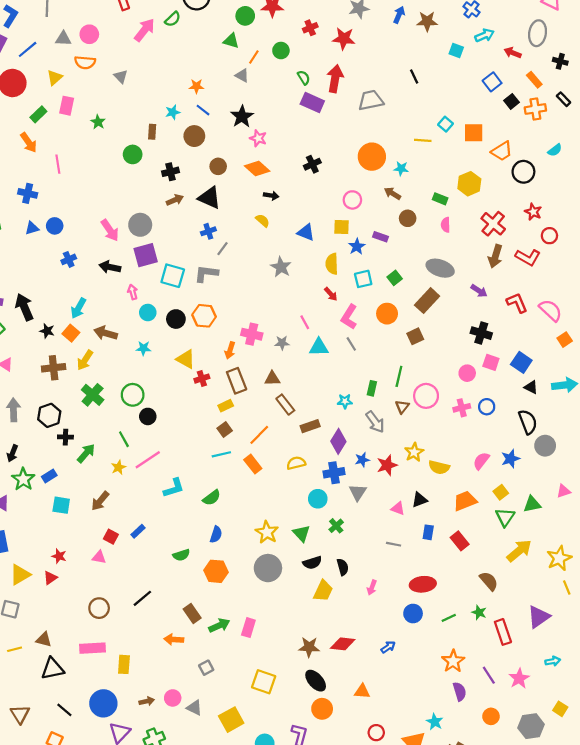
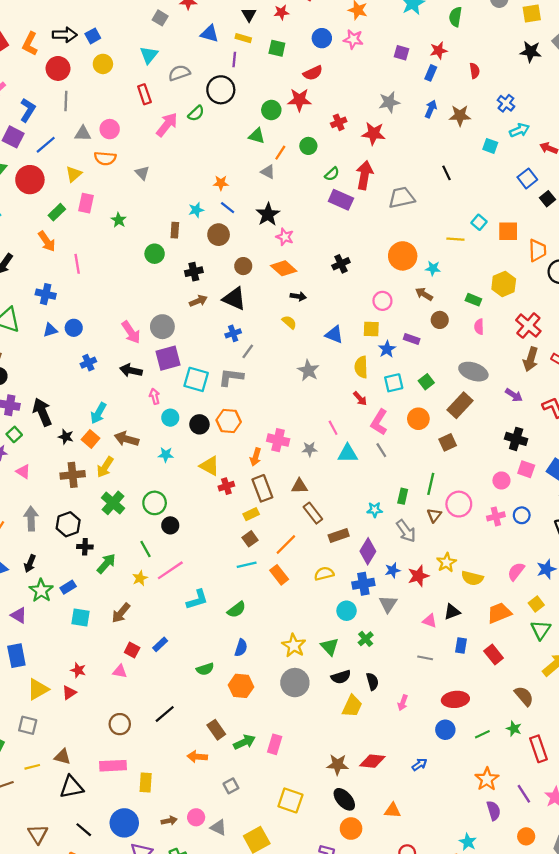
green semicircle: (304, 78) -> (332, 174), turned 80
orange trapezoid: (502, 151) -> (537, 250), turned -60

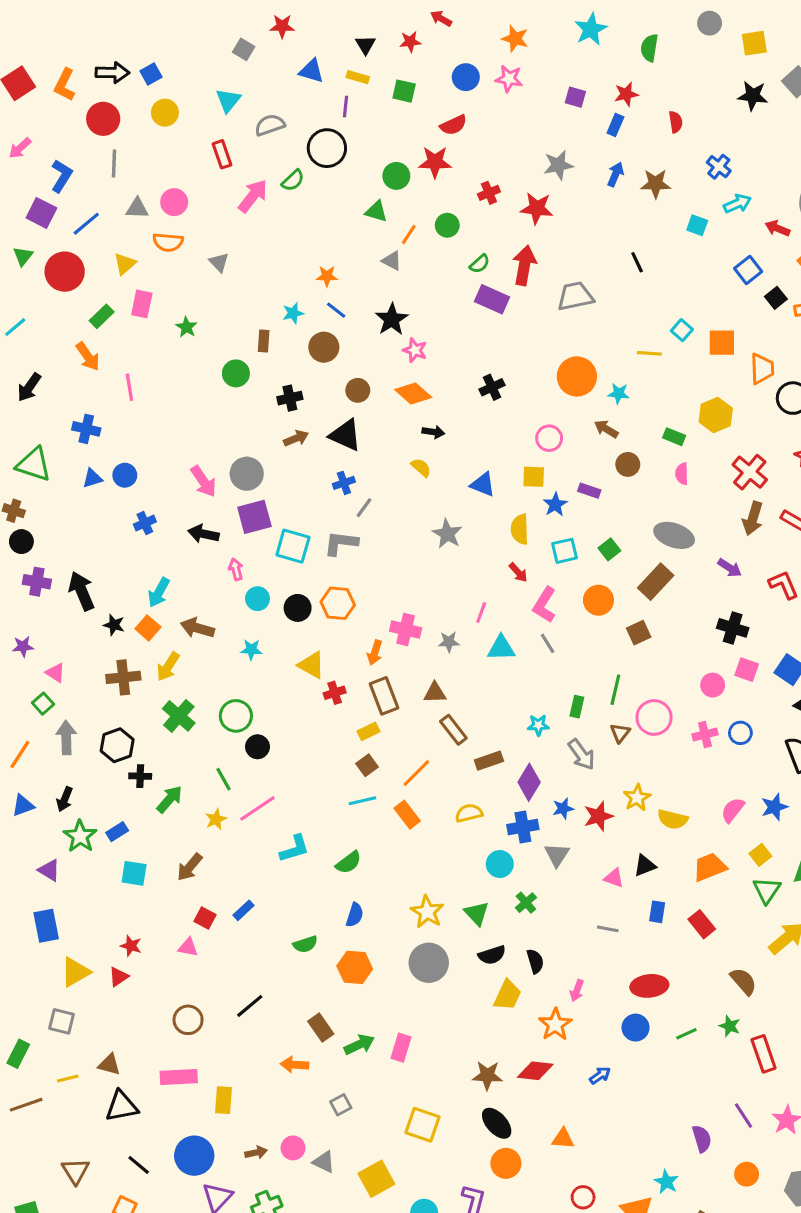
pink line: (333, 428) -> (481, 613), turned 48
green square: (14, 434) -> (43, 704), moved
orange star: (487, 779) -> (555, 1024), moved

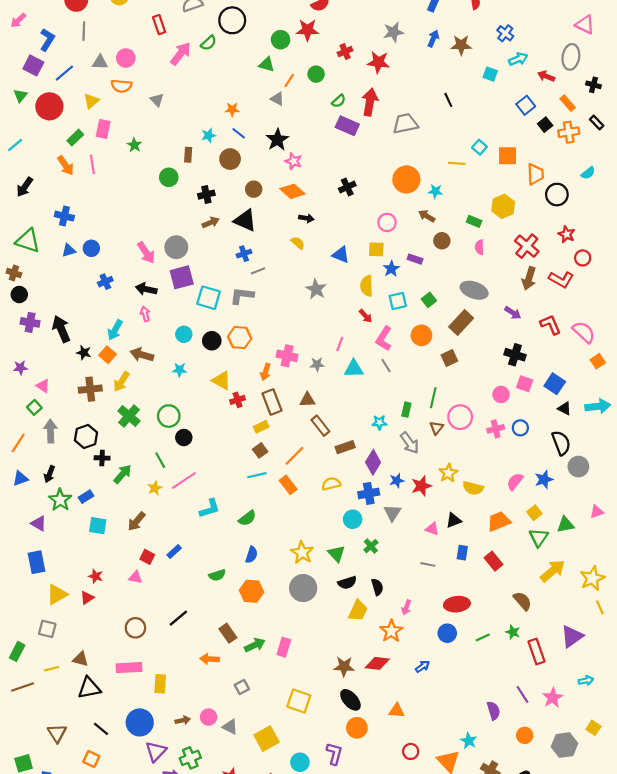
pink line: (129, 387) -> (92, 164), moved
gray line: (364, 508) -> (258, 271), turned 32
pink arrow: (236, 569) -> (145, 314), moved

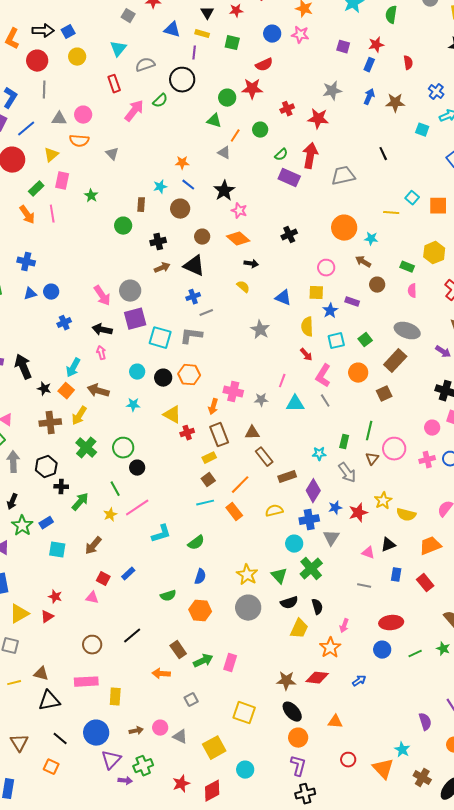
green cross: (371, 546) -> (311, 569), size x1.6
purple L-shape: (334, 754) -> (298, 766), moved

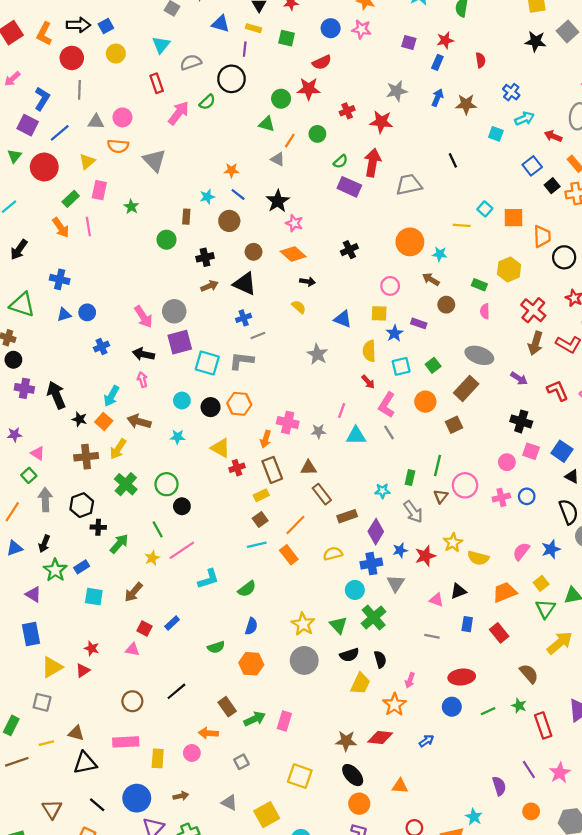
gray triangle: (112, 154) -> (154, 160), size x1.6
pink circle: (160, 728) -> (192, 753), moved

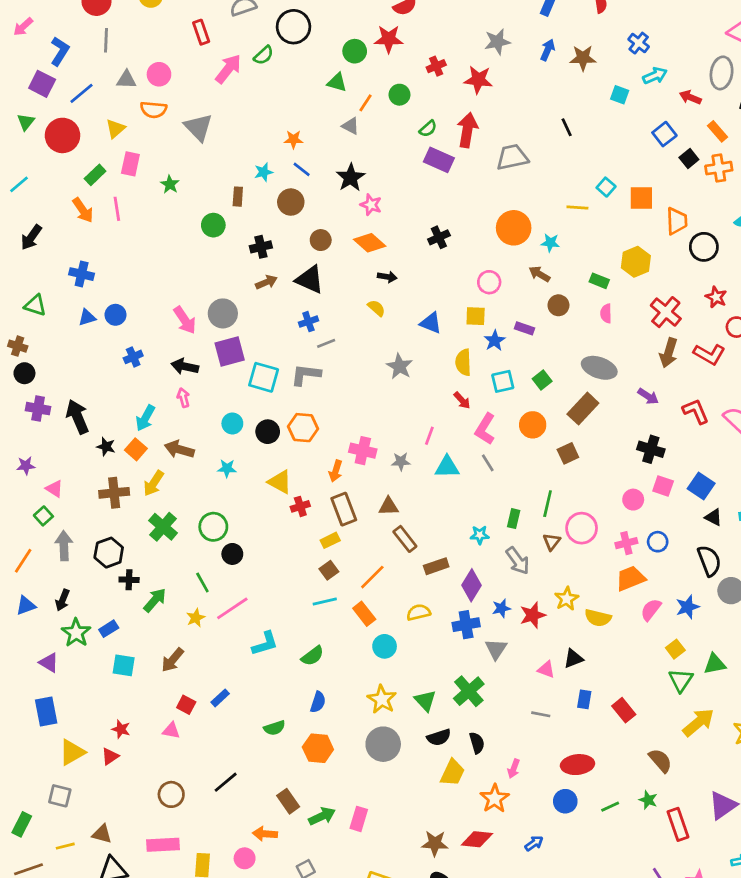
green triangle: (22, 305) -> (35, 305), size x0.7
cyan circle: (355, 590) -> (385, 646), moved
orange trapezoid: (505, 592) -> (630, 578), moved

